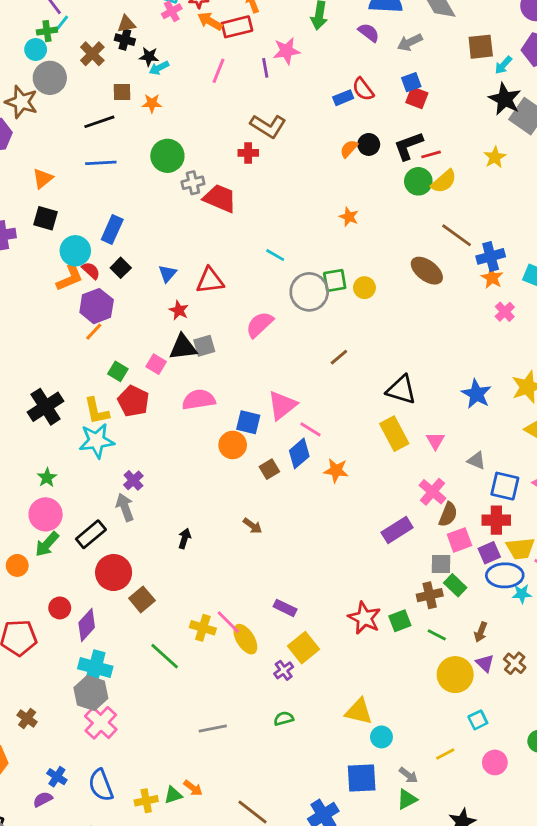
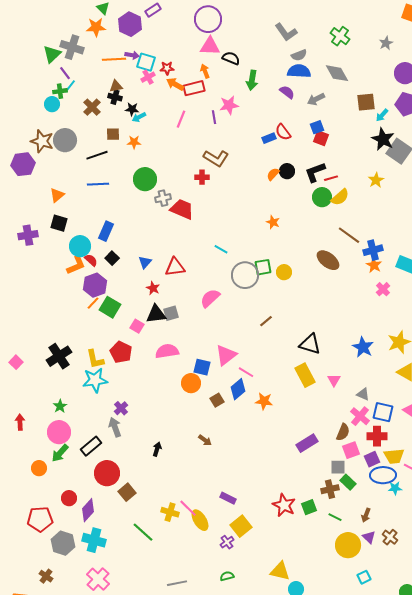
gray circle: (50, 78) -> (65, 140), moved
green square: (118, 371) -> (110, 307), moved, size x1.5
pink cross: (432, 492) -> (360, 416), moved
gray hexagon: (91, 693) -> (63, 543), moved

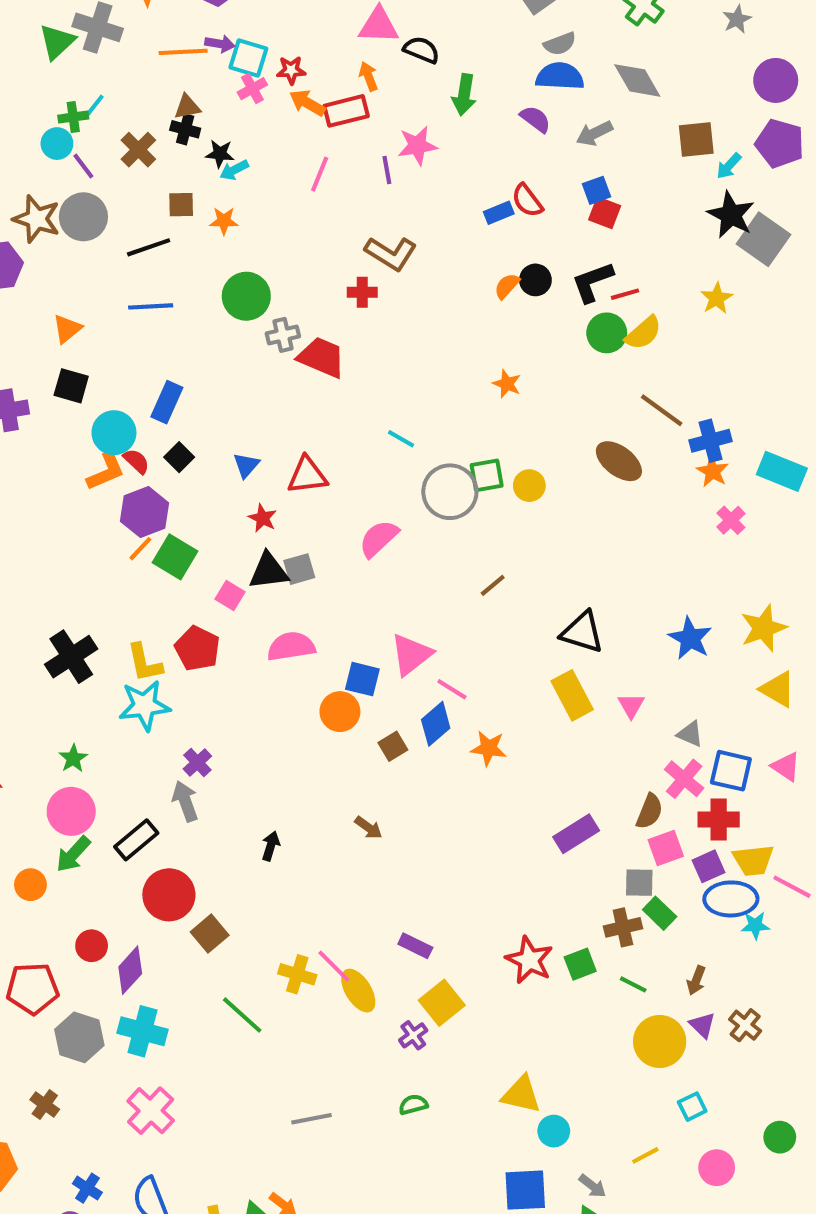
purple line: (65, 73) -> (83, 166), moved

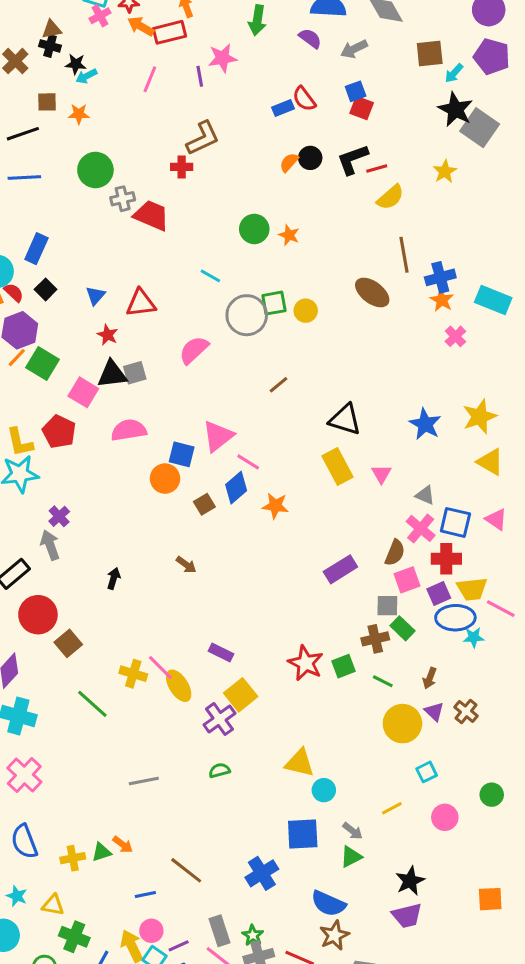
brown L-shape: (391, 253) -> (203, 138), turned -57
green circle: (607, 333) -> (254, 229), moved
brown line: (662, 410) -> (404, 255), turned 44
pink square: (230, 596) -> (83, 392), size x1.4
purple cross: (413, 1035) -> (219, 719), size x1.5

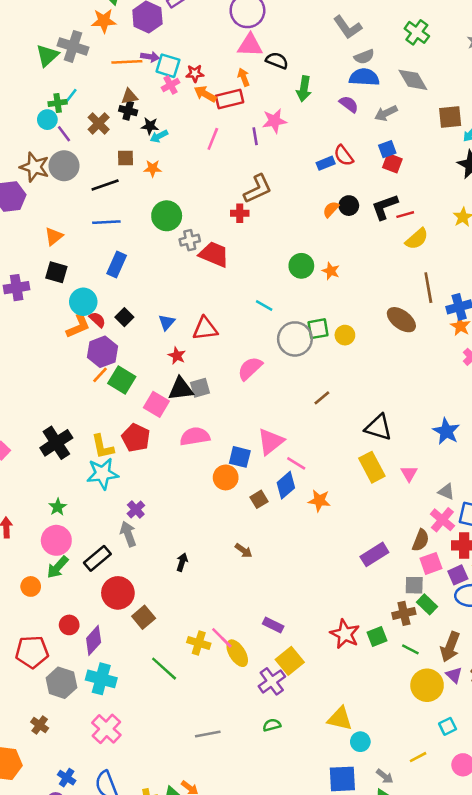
blue rectangle: (36, 249) -> (117, 265), moved
brown arrow: (430, 678) -> (450, 647), size x1.6

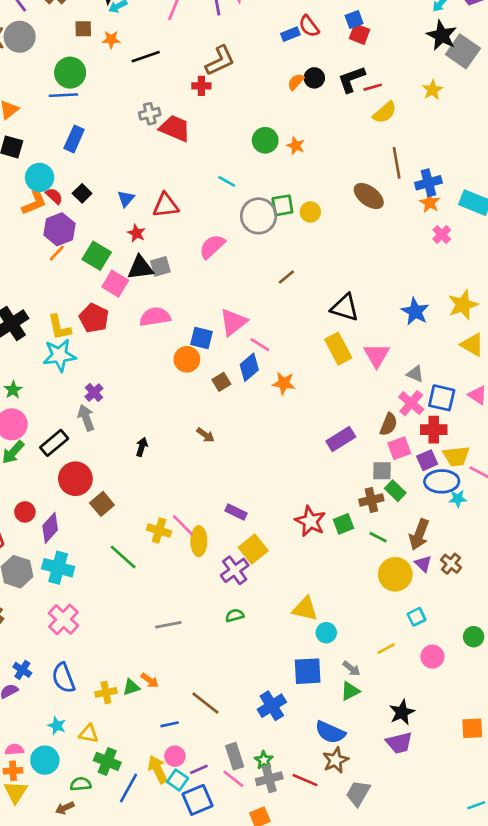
black line: (105, 185) -> (146, 57), moved
green circle: (167, 216) -> (70, 73), moved
green square: (122, 380) -> (97, 256), moved
pink triangle: (409, 474) -> (377, 355), size x1.5
yellow ellipse: (237, 653) -> (199, 541), turned 32

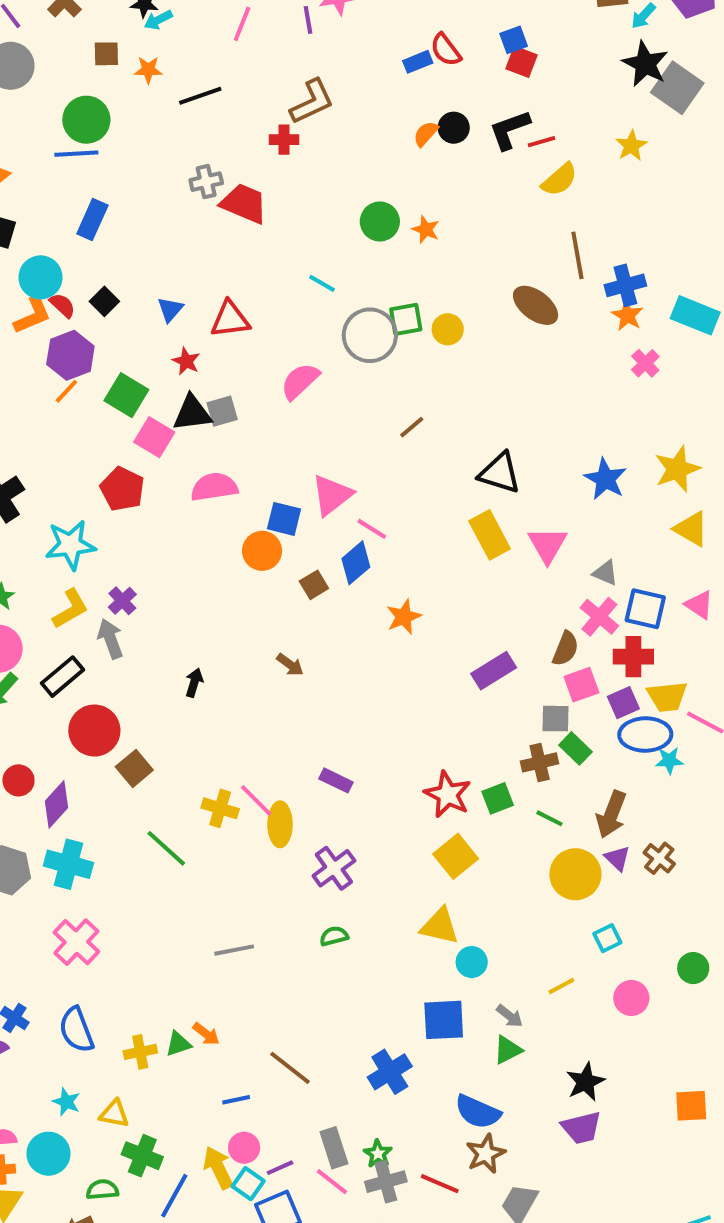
yellow L-shape: (59, 327) -> (70, 609), moved, turned -108
orange star: (284, 383) -> (404, 617), moved, turned -30
yellow square: (253, 549) -> (456, 856), moved

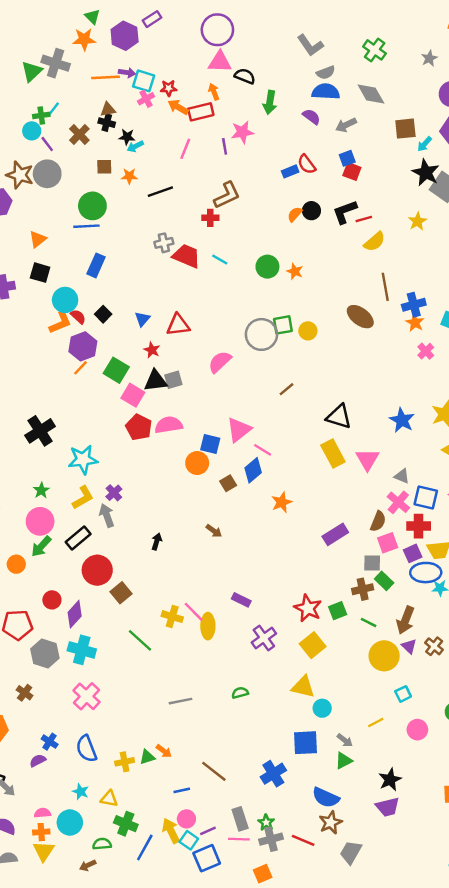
cyan line: (322, 283) -> (220, 259), moved
red pentagon: (122, 489) -> (139, 427), moved
purple cross: (334, 868) -> (264, 638), moved
pink line: (332, 1182) -> (239, 839), turned -36

